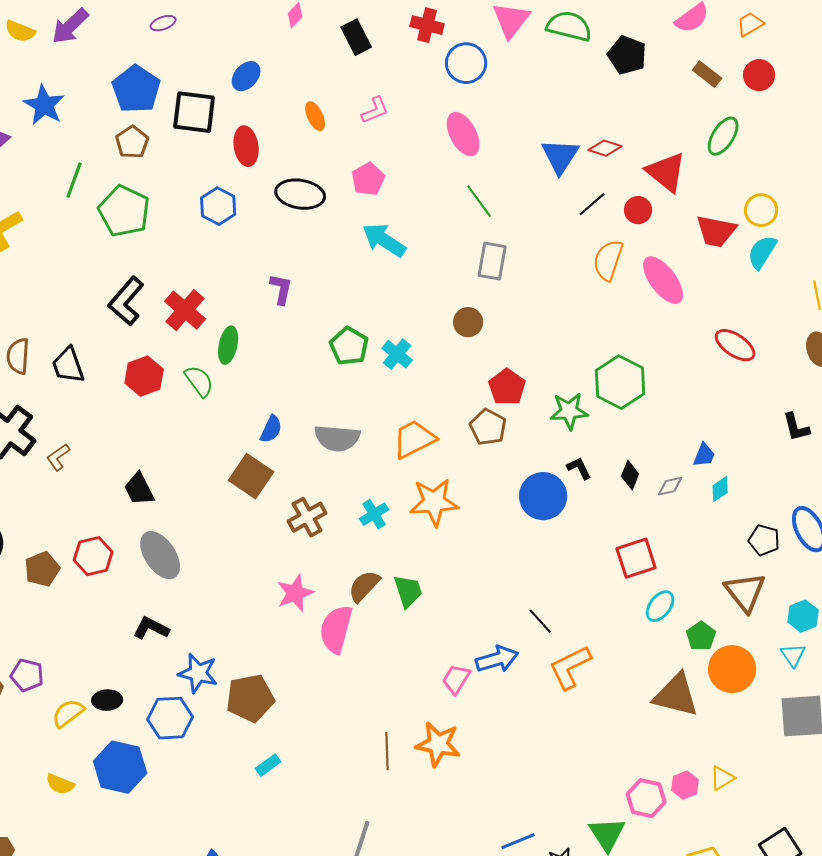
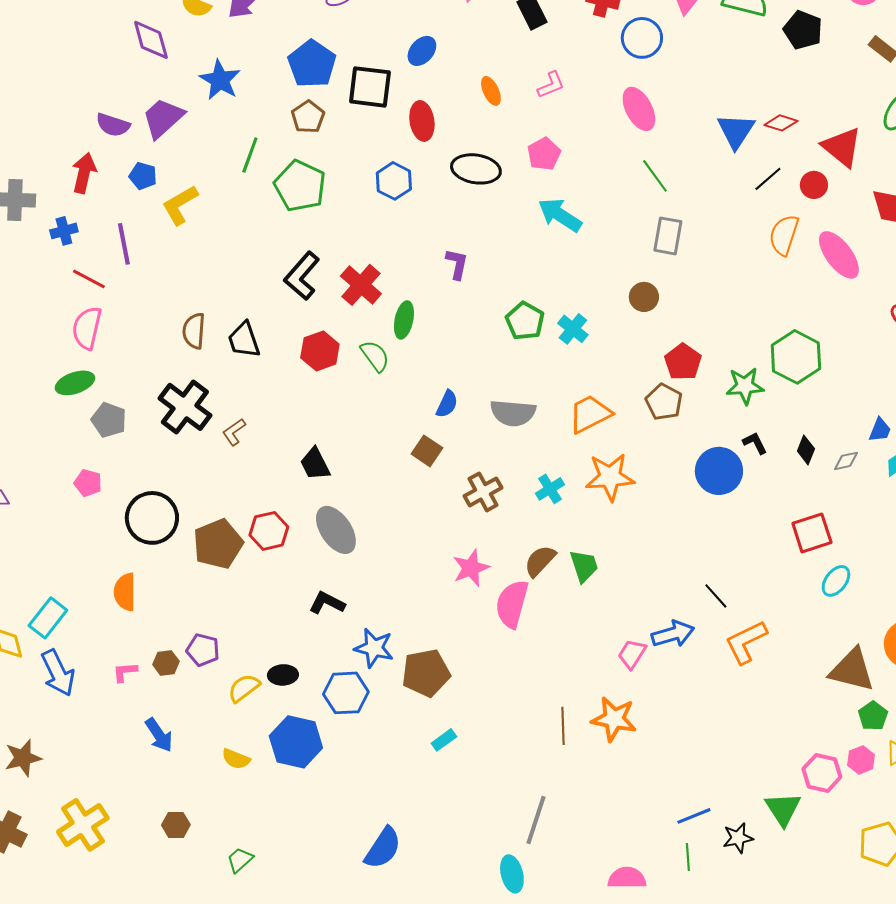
brown square: (251, 476) -> (427, 451), size x0.7
brown pentagon: (42, 569) -> (218, 544), size x1.4
green pentagon: (701, 636) -> (873, 716), moved

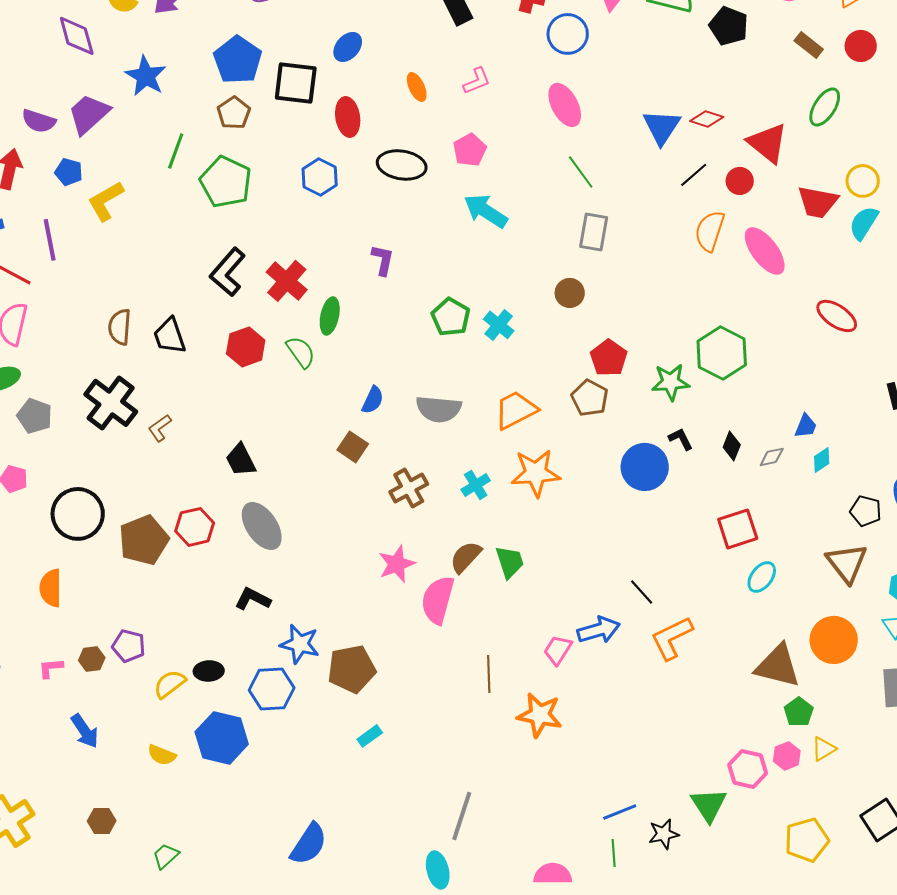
brown line: (563, 726) -> (489, 674), moved

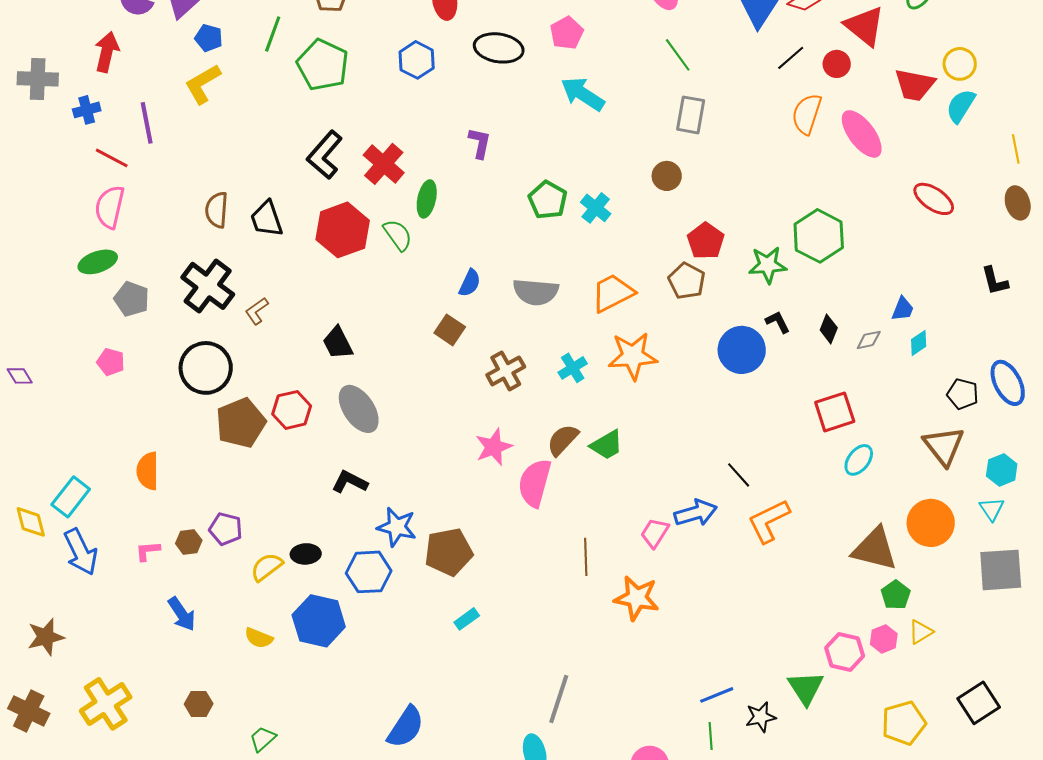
blue pentagon: (69, 172) -> (209, 38), moved
red hexagon: (246, 347) -> (343, 230), size x1.4
black circle: (78, 514) -> (206, 368), moved
green trapezoid: (510, 562) -> (607, 445), turned 78

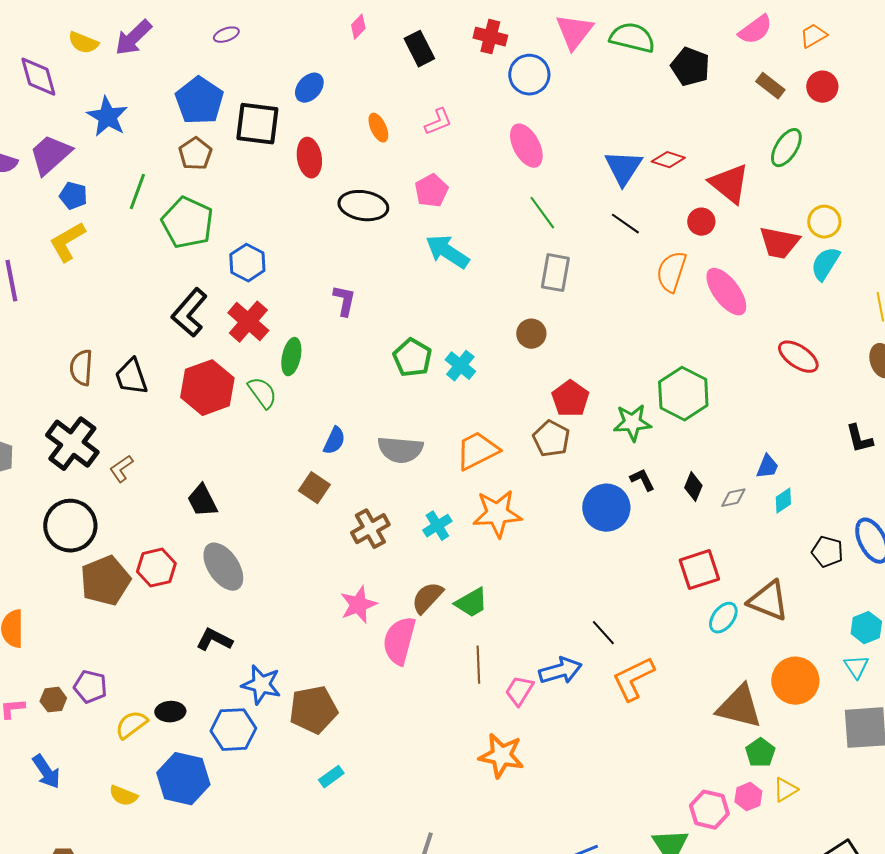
black line: (791, 58) -> (625, 224), moved, turned 76
blue hexagon: (417, 60) -> (247, 263), moved
brown triangle: (944, 446) -> (768, 601), moved, turned -30
brown line: (586, 557) -> (478, 665), moved

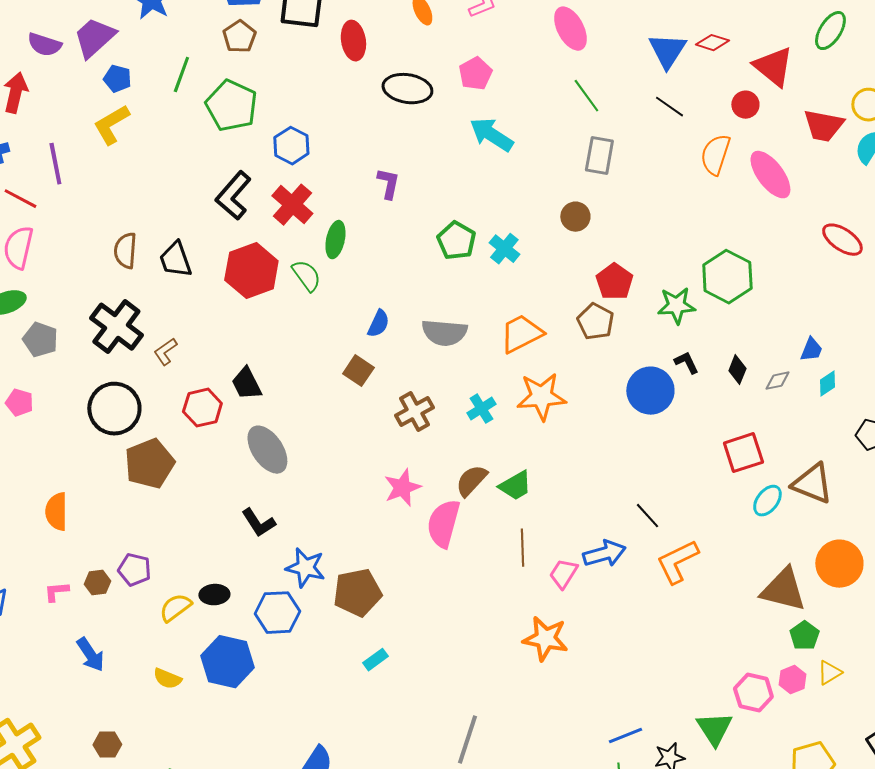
red hexagon: (156, 568) -> (202, 408), moved
black L-shape: (214, 640) -> (258, 523), turned -150

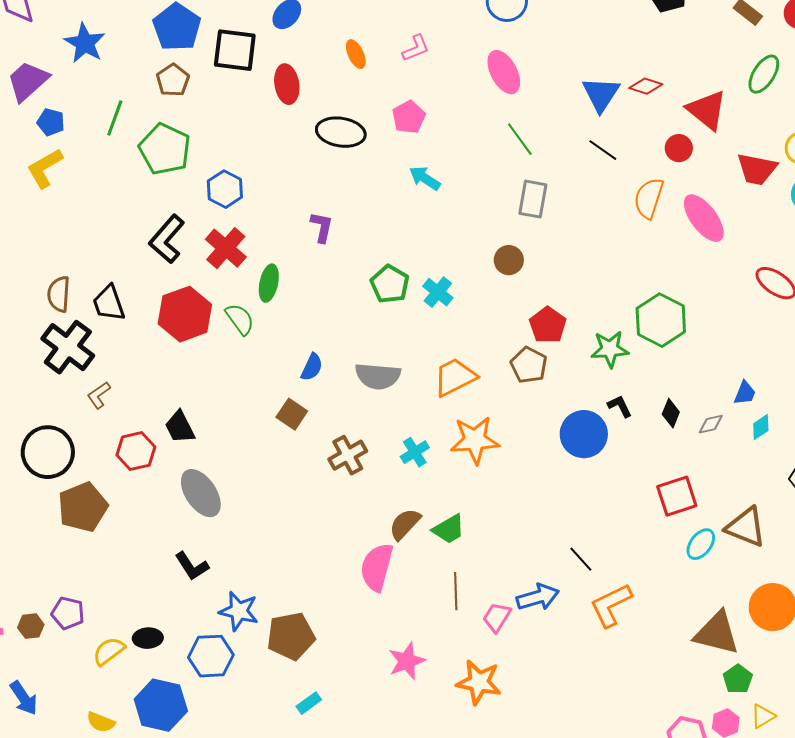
cyan arrow: (491, 135) -> (425, 178), size x0.7
black cross: (116, 327) -> (68, 347), moved
pink star: (402, 488) -> (407, 661), moved

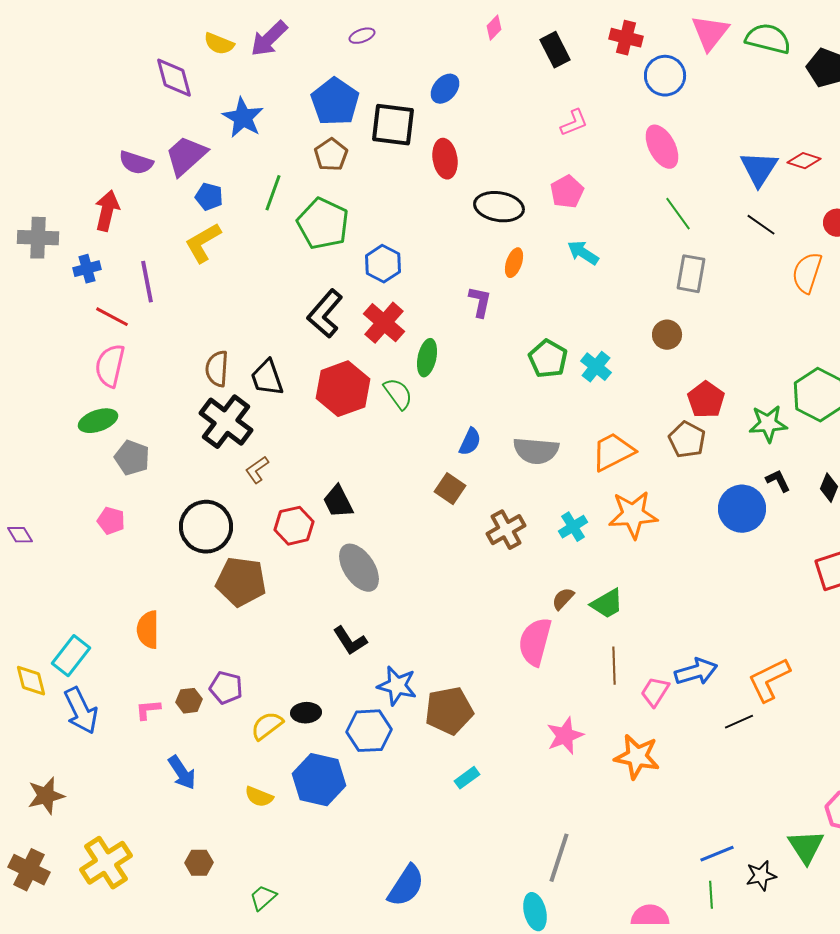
orange ellipse: (356, 54) -> (514, 263), moved, turned 44
brown pentagon: (83, 507) -> (241, 582), turned 30
brown semicircle: (405, 524) -> (563, 599), size x0.7
black line: (581, 559) -> (739, 722), moved, turned -72

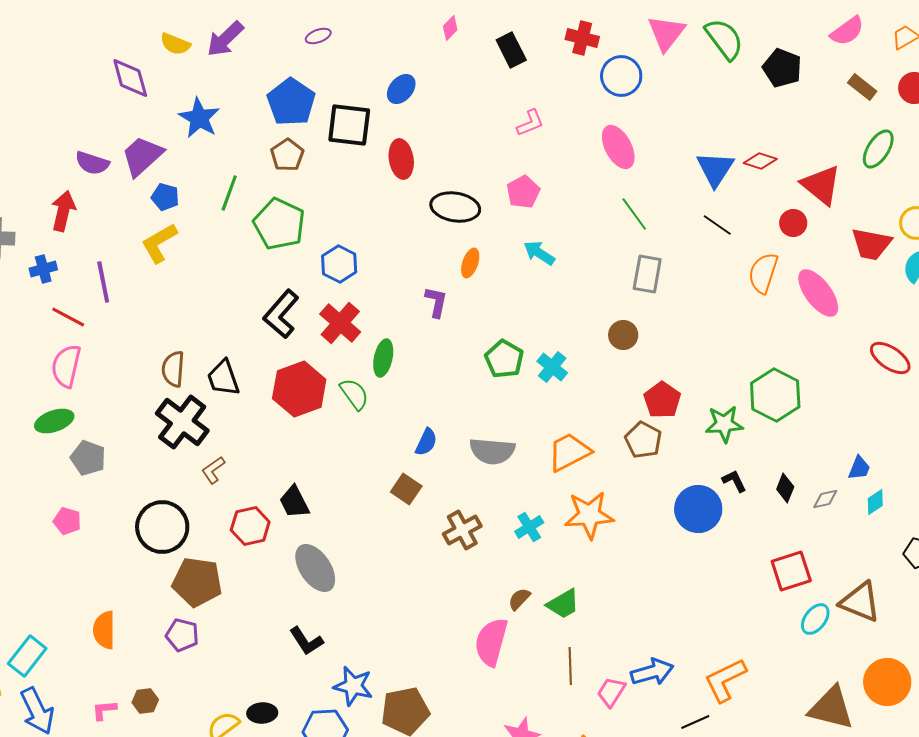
green semicircle: (768, 39) -> (724, 39), turned 39
purple pentagon: (226, 688) -> (182, 635), moved

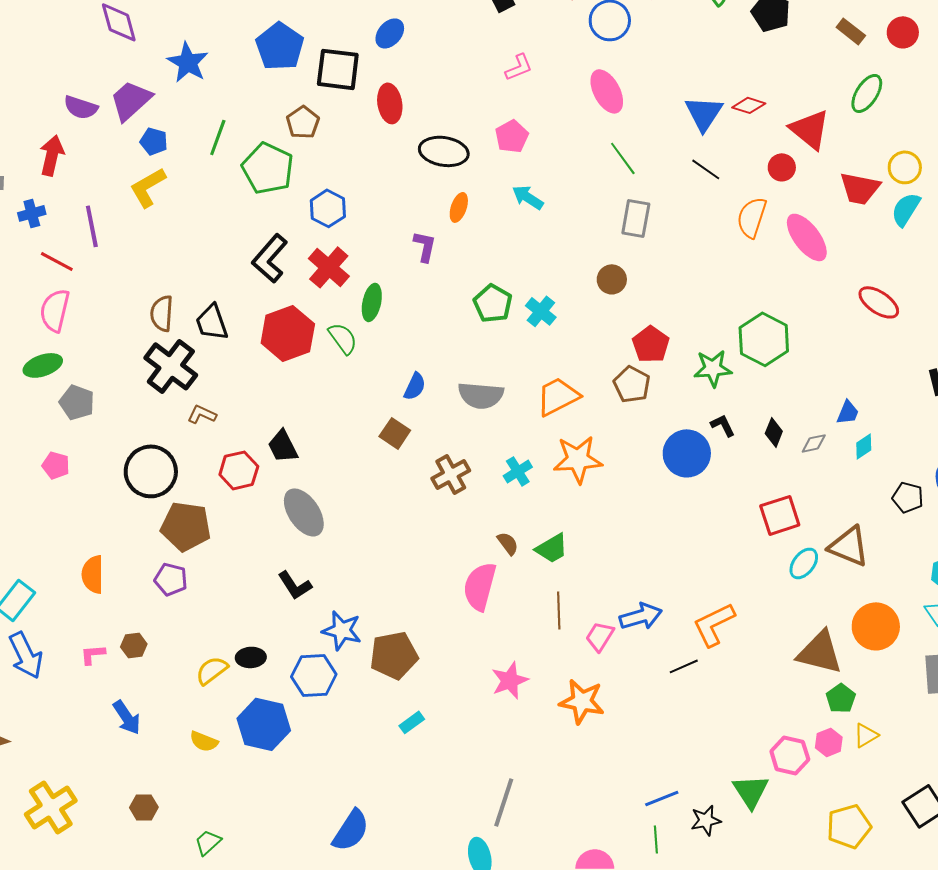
brown pentagon: (287, 155) -> (303, 122), moved
brown L-shape: (213, 470) -> (202, 414), turned 60
brown semicircle: (519, 599) -> (508, 543), turned 100

